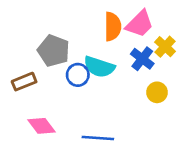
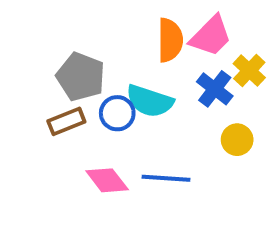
brown rectangle: (24, 82) -> (66, 121), moved
pink diamond: (42, 126) -> (107, 180), moved
blue line: (98, 138) -> (166, 178), moved

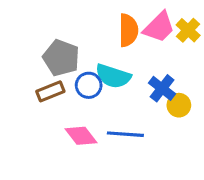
yellow cross: (249, 71) -> (188, 30), moved
blue cross: (215, 89) -> (162, 88), moved

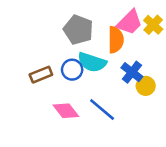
orange semicircle: (128, 30) -> (116, 40), moved
gray pentagon: (61, 58) -> (78, 30), moved
blue line: (125, 134) -> (102, 110), turned 36

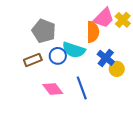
gray pentagon: (78, 30) -> (44, 31), moved
blue line: (102, 110) -> (82, 88), turned 30

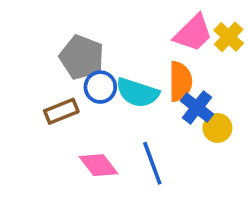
orange semicircle: (93, 32) -> (180, 81), moved
blue circle: (58, 56) -> (100, 87), moved

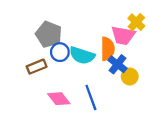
pink trapezoid: (193, 33) -> (123, 35), moved, turned 55

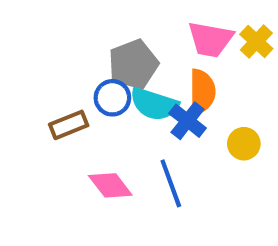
gray pentagon: (49, 34) -> (133, 64), moved, turned 30
pink trapezoid: (123, 35) -> (210, 39), moved
blue cross: (118, 64) -> (188, 121), moved

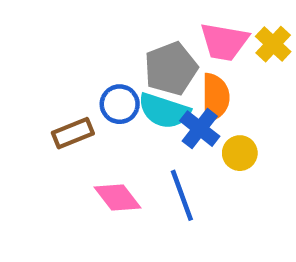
gray pentagon: (133, 64) -> (171, 69), moved
yellow circle: (244, 144) -> (240, 153), moved

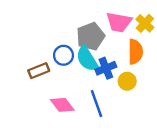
orange semicircle: (215, 97) -> (135, 52), moved
cyan semicircle: (164, 111) -> (87, 59), turned 40
blue cross: (200, 129) -> (106, 68), turned 30

